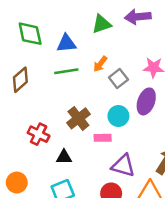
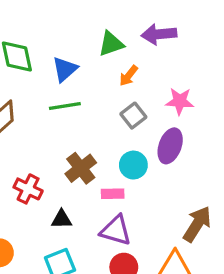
blue triangle: (66, 43) -> (65, 69), turned -35
orange arrow: (100, 64) -> (129, 76), moved
purple triangle: (123, 166) -> (116, 230), moved

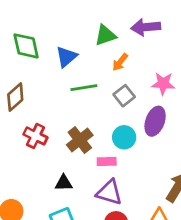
green line: (65, 106) -> (84, 88), moved
red cross: (28, 189) -> (35, 136), moved

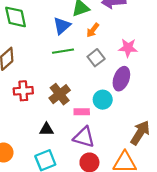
blue triangle: (66, 57) -> (62, 26), moved
red cross: (35, 136) -> (23, 91), turned -30
cyan circle: (124, 137) -> (103, 100), moved

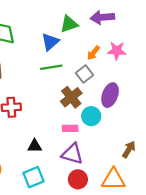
orange arrow: (93, 30) -> (93, 53), moved
pink star: (128, 48) -> (117, 51), moved
brown cross: (60, 94) -> (71, 97), moved
brown arrow: (140, 133) -> (129, 149), size x0.7

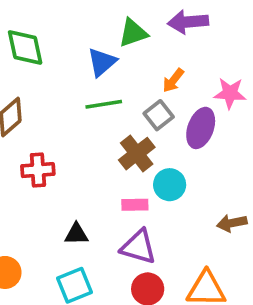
pink star: (117, 51) -> (230, 93), moved
purple ellipse: (110, 95) -> (201, 128), moved
brown arrow: (129, 149) -> (232, 223), moved, turned -133

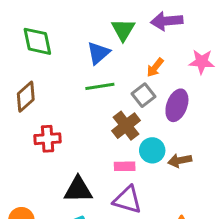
green triangle: (133, 33) -> (123, 30), turned -40
pink star: (230, 93) -> (202, 62), moved
brown arrow: (232, 223) -> (180, 161), moved
black triangle: (76, 234) -> (78, 190), size x1.5

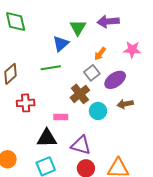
green diamond: (37, 41) -> (16, 21), moved
green line: (100, 86) -> (51, 68), moved
purple ellipse: (177, 105) -> (115, 80), turned 35
brown arrow: (180, 161) -> (125, 104), moved
pink rectangle: (125, 166) -> (61, 117), moved

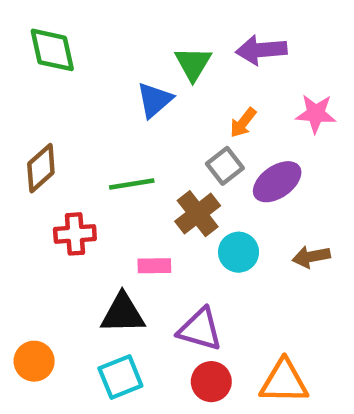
green line: (51, 68) -> (132, 184), moved
brown arrow: (125, 104) -> (311, 257), moved

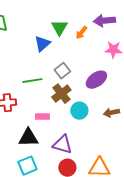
purple arrow: (261, 50) -> (104, 21), moved
orange arrow: (243, 123) -> (81, 33), moved
gray square: (225, 166) -> (62, 71), moved

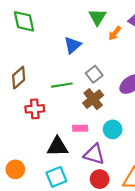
green triangle: (59, 28) -> (97, 17), moved
cyan circle: (79, 111) -> (113, 129), moved
pink rectangle: (42, 117) -> (80, 128), moved

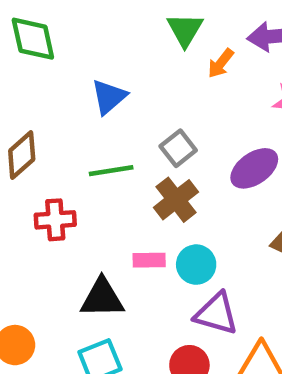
blue triangle: (73, 45) -> (109, 97), moved
cyan circle: (113, 129) -> (196, 265), moved
purple triangle: (94, 154) -> (216, 314), moved

